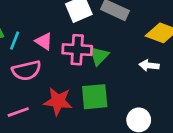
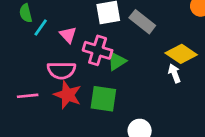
white arrow: (149, 65) -> (174, 73), moved, turned 48
pink semicircle: (27, 71) -> (61, 70), moved

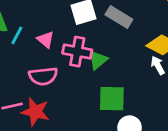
red star: (68, 95) -> (35, 112), moved
green square: (103, 99) -> (112, 99), moved

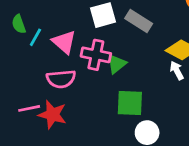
pink triangle: (46, 39) -> (64, 42), size x1.4

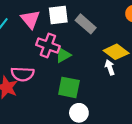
pink triangle: (64, 42) -> (30, 19), moved
pink semicircle: (61, 79) -> (23, 74), moved

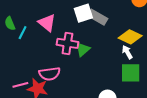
white square: (58, 15) -> (83, 13), moved
green square: (69, 87) -> (131, 73), moved

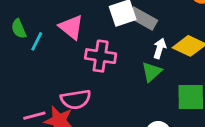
green triangle: (83, 49) -> (152, 72), moved
white arrow: (127, 52) -> (160, 48), moved, turned 48

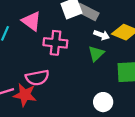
white arrow: (160, 48) -> (102, 35), turned 96

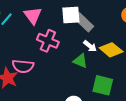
green triangle: (96, 54) -> (80, 61), turned 49

